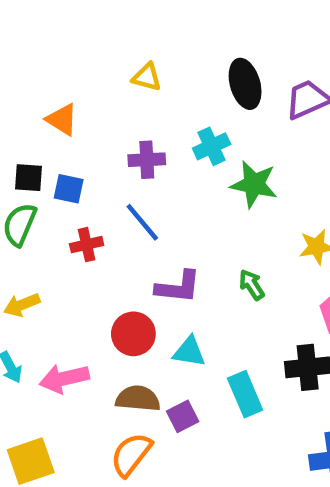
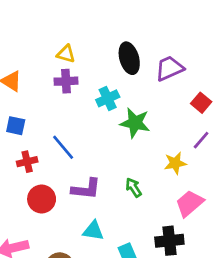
purple cross: (147, 160) -> (66, 81), moved
red circle: (133, 334) -> (42, 199), moved

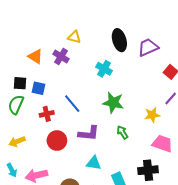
purple cross: (66, 81) -> (61, 57), moved, turned 35
cyan cross: (108, 98) -> (104, 69), turned -35
green star: (135, 123) -> (113, 103), moved
pink trapezoid: (190, 203) -> (162, 144), turned 60

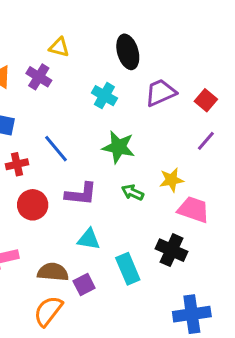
purple trapezoid: (148, 47) -> (161, 92), moved
yellow star: (152, 115) -> (172, 180), moved
green arrow: (122, 132) -> (132, 192), turned -32
black cross: (148, 170) -> (172, 250), turned 30

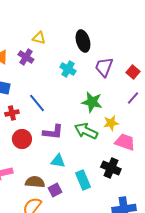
purple trapezoid: (161, 92) -> (104, 67), turned -45
green star: (118, 147) -> (92, 102), moved
green arrow: (132, 192) -> (86, 131), size x1.6

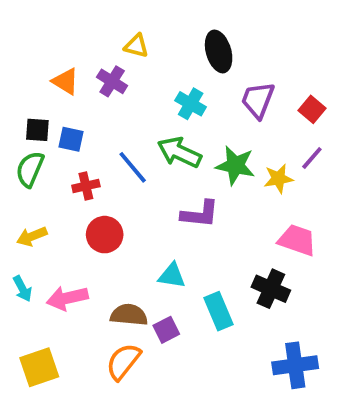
yellow star: (111, 123) -> (278, 179), moved
green arrow: (86, 131) -> (179, 152), moved
purple L-shape: (53, 132) -> (200, 214), moved

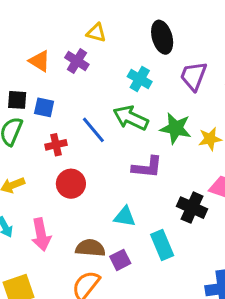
black cross: (271, 289) -> (192, 208), moved
pink arrow: (67, 298) -> (41, 234), turned -88

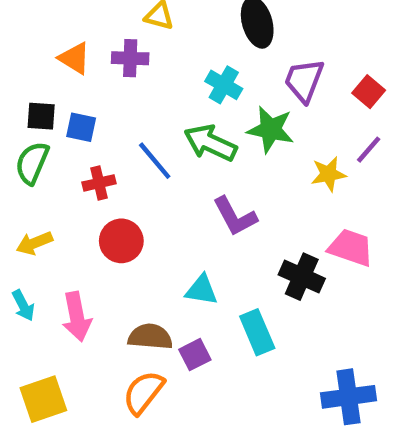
purple cross: (77, 61) -> (130, 58), turned -30
green star: (176, 128) -> (271, 129), moved
purple L-shape: (147, 167) -> (235, 216), turned 56

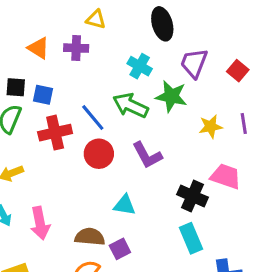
purple line: (369, 150) -> (244, 124), moved, turned -50
red cross: (99, 183) -> (55, 133), size x1.5
red circle: (121, 241) -> (99, 154), moved
cyan rectangle: (257, 332) -> (191, 238), moved

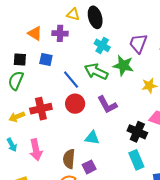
black ellipse: (162, 24) -> (95, 17), moved
blue square: (43, 95) -> (46, 59), moved
red cross: (55, 133) -> (41, 109), moved
brown semicircle: (90, 237) -> (69, 159), turned -90

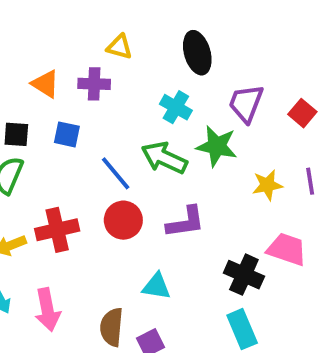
black ellipse: (95, 17) -> (197, 53), moved
purple L-shape: (107, 105) -> (186, 222), turned -70

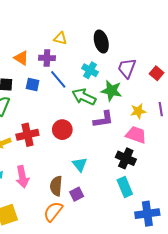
blue line: (116, 173) -> (58, 79), moved
purple L-shape: (186, 222) -> (103, 119), moved
pink trapezoid: (287, 249) -> (136, 135), moved
cyan triangle: (156, 286) -> (80, 164), turned 42

